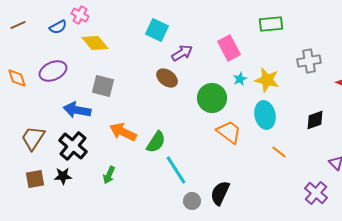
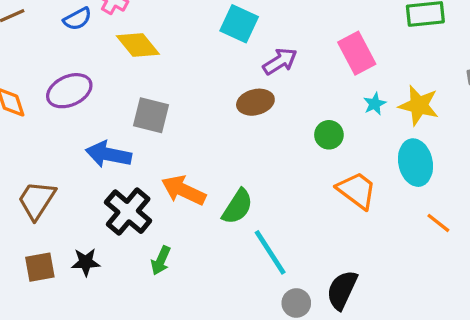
brown ellipse: (167, 78) -> (255, 102), turned -50
green circle: (212, 98) -> (329, 135), size x0.6
black cross: (73, 146) -> (128, 212), moved

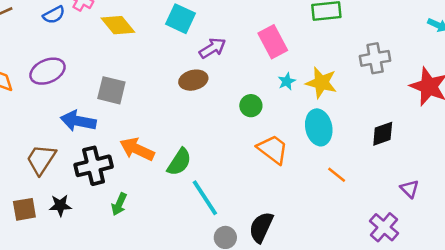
yellow diamond: (138, 45) -> (118, 25), moved
brown trapezoid: (37, 200) -> (41, 159), moved
black cross: (128, 212) -> (94, 166), turned 36

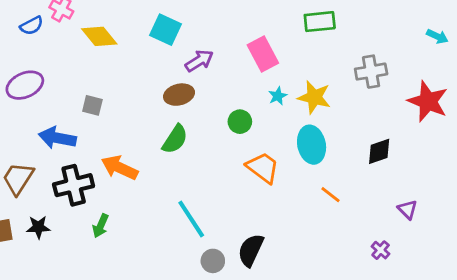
gray square: (111, 90) -> (92, 105), size x0.7
green semicircle: (179, 162) -> (175, 139), moved
purple cross: (384, 227) -> (381, 250), size x0.6

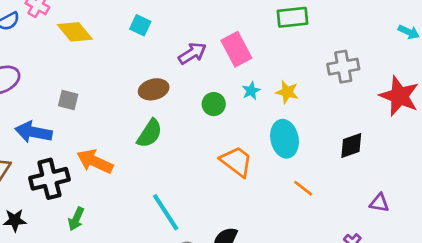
cyan square: (165, 30) -> (140, 25), size x0.7
purple arrow: (199, 61) -> (192, 53), moved
yellow star: (314, 97) -> (287, 92), size x0.7
green circle: (240, 122) -> (214, 104), moved
purple triangle: (408, 210) -> (379, 203), turned -35

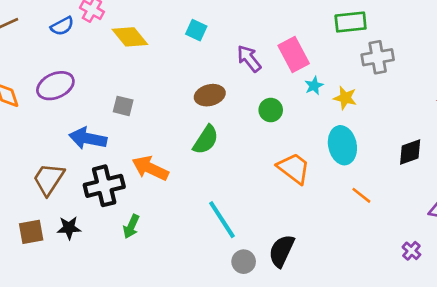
purple arrow: (192, 53) -> (249, 59), turned -96
gray cross: (343, 67) -> (378, 57), moved
cyan star: (251, 91) -> (314, 86), moved

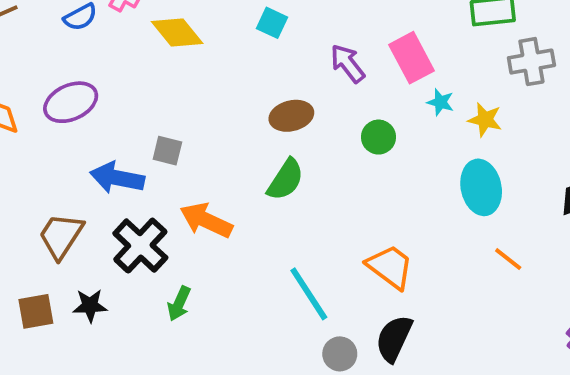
cyan star: (314, 86) -> (440, 102), turned -30
gray square: (123, 106) -> (167, 151), moved
orange trapezoid: (294, 168) -> (390, 267), moved
black cross: (104, 186) -> (140, 245), turned -33

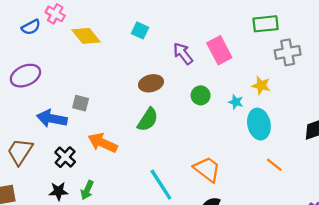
cyan star: (440, 102) -> (236, 102), moved
black cross: (140, 245) -> (65, 157), size x0.7
black star: (90, 306) -> (58, 191), moved

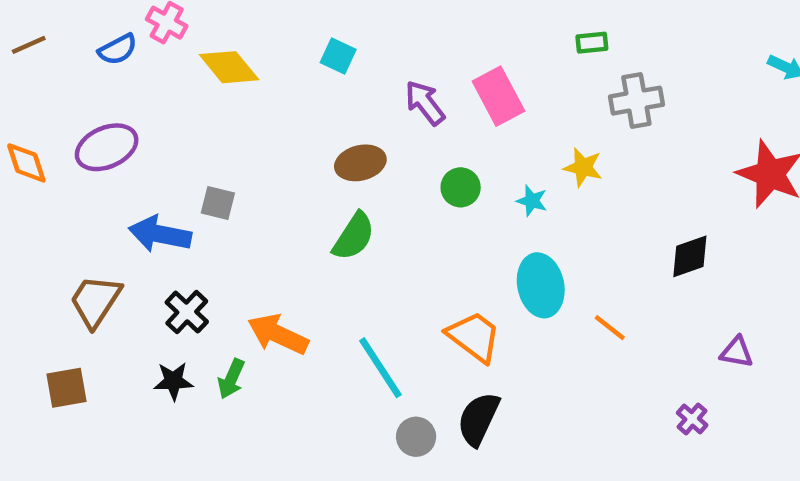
green rectangle: (266, 24) -> (592, 43), size x0.6
cyan ellipse: (259, 124) -> (541, 285), moved
orange arrow: (103, 143) -> (278, 334), moved

